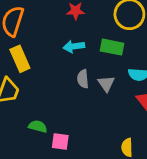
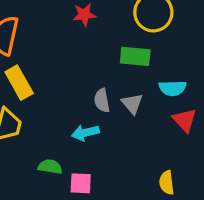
cyan arrow: (74, 46) -> (85, 133), moved

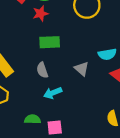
green rectangle: (135, 56) -> (50, 42), moved
gray semicircle: (102, 100) -> (42, 70), moved

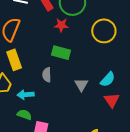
cyan semicircle: (107, 54) -> (108, 79), turned -56
cyan arrow: (53, 93) -> (25, 95), moved

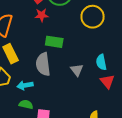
red star: (61, 25) -> (42, 15), moved
gray semicircle: (47, 75) -> (43, 64), size x1.6
cyan semicircle: (108, 79) -> (101, 62), turned 133

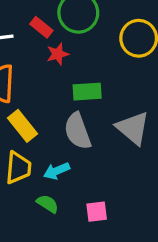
gray triangle: (77, 70) -> (133, 128), size x1.6
green semicircle: (26, 104) -> (48, 204), moved, turned 32

